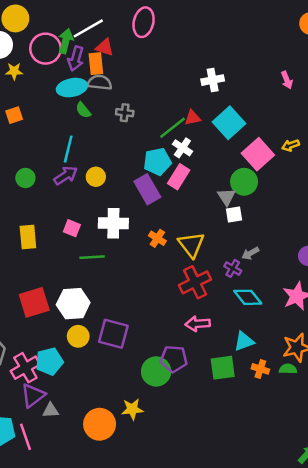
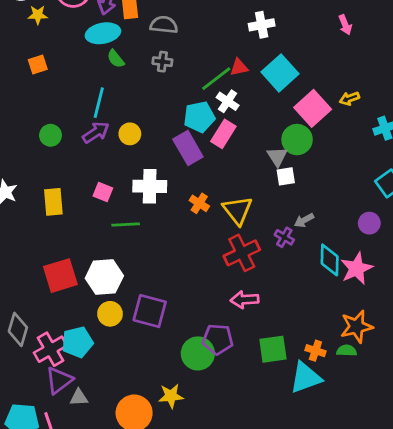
gray semicircle: (100, 83) -> (164, 25), moved
cyan diamond: (248, 297) -> (330, 260), moved, turned 40
cyan triangle: (244, 341) -> (306, 378), moved, size x1.4

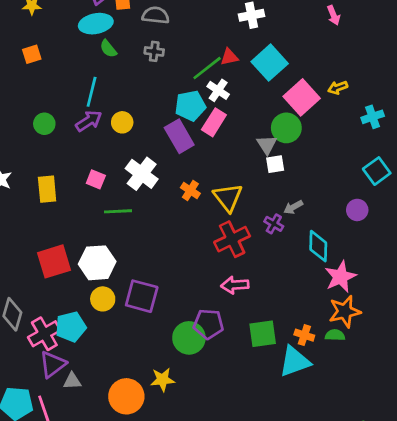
white cross: (150, 186) -> (142, 174), turned 36
pink star: (357, 268) -> (341, 277), moved

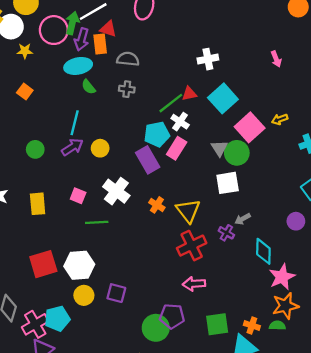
orange square: (32, 54) -> (25, 91), turned -35
gray triangle: (267, 145) -> (219, 148), moved
white square: (275, 164) -> (228, 183), size x1.5
purple square: (142, 296) -> (116, 293), size x0.7

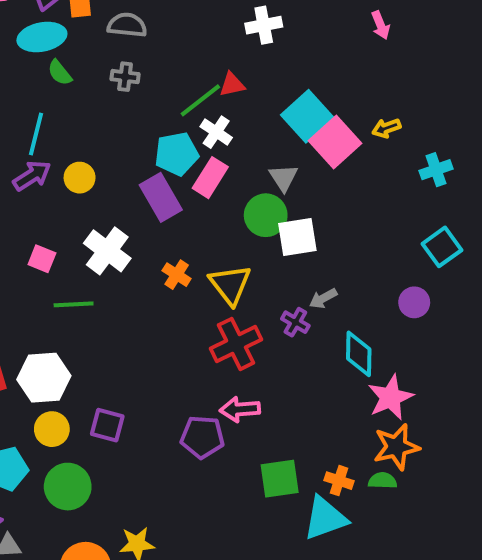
cyan square: (223, 98) -> (307, 116), moved
green circle: (237, 153) -> (266, 215), moved
purple pentagon: (172, 316) -> (202, 437), moved
green circle: (156, 328) -> (68, 487), moved

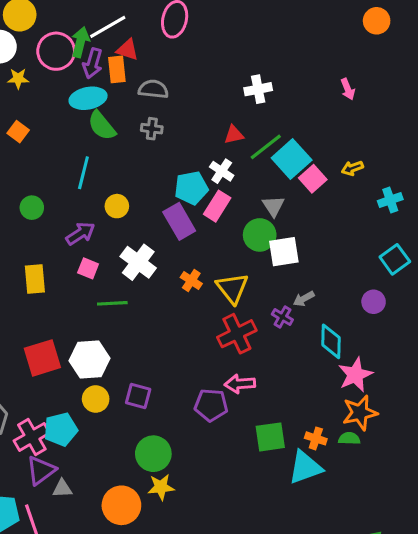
green semicircle: (60, 73) -> (102, 126), size x1.5
green line: (200, 100) -> (266, 147), moved
pink square: (335, 142) -> (313, 179), size x0.7
purple arrow: (32, 176) -> (80, 233), moved
green circle: (68, 487) -> (153, 454), moved

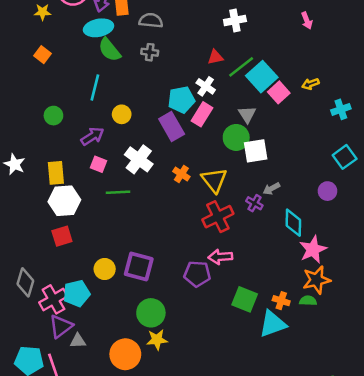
red square: (42, 358) -> (62, 236), size x0.7
white hexagon: (90, 359) -> (64, 201), moved
purple square: (138, 396) -> (139, 267), size x1.4
green square: (270, 437) -> (245, 299), turned 30

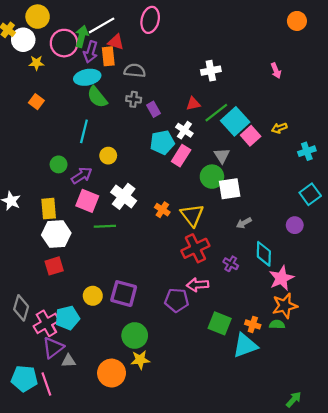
green circle: (53, 116) -> (59, 164), moved
purple rectangle: (172, 126) -> (153, 109), moved, size x0.6
pink square: (99, 164) -> (87, 201), size x1.5
purple cross: (254, 203) -> (231, 264), moved

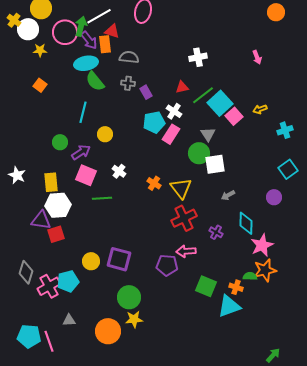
purple arrow: (91, 52) -> (89, 40), turned -54
white cross: (124, 196) -> (119, 171), size x0.6
green semicircle: (277, 324) -> (250, 276), moved
purple triangle: (53, 348) -> (41, 220), moved, turned 45

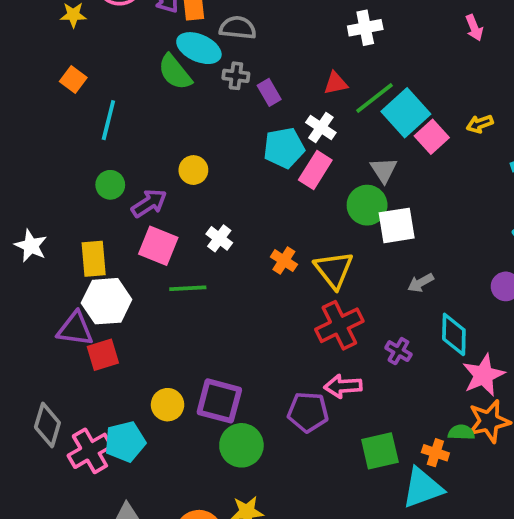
cyan ellipse: (86, 63) -> (199, 48), moved, turned 35
cyan line: (83, 112) -> (108, 120), moved
green square: (206, 286) -> (380, 451), turned -35
green circle: (129, 297) -> (241, 445), moved

